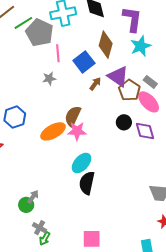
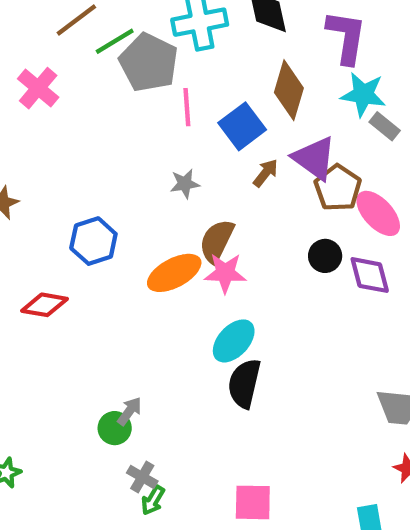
cyan star: (141, 46) -> (363, 94), turned 30
gray star: (49, 78) -> (185, 184), moved
gray rectangle: (150, 82) -> (385, 126), moved

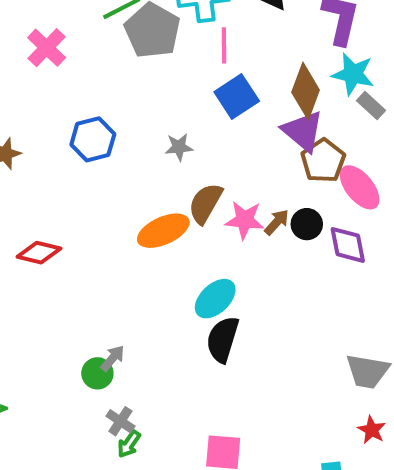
brown diamond: (289, 90) -> (306, 91), moved
pink line: (187, 107) -> (224, 45), moved
brown arrow: (266, 173) -> (277, 222), moved
blue hexagon: (93, 241) -> (93, 139), moved
pink star: (225, 273) -> (245, 220), moved

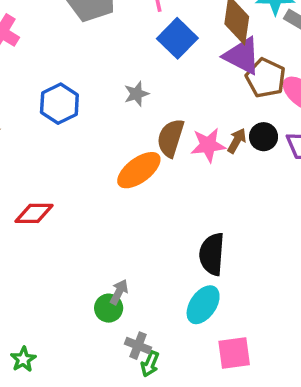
cyan ellipse: (215, 299) -> (203, 305), moved

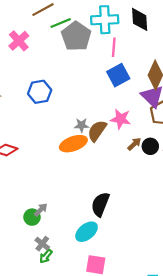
gray star: (136, 94) -> (82, 125), moved
pink star: (208, 145) -> (121, 119), moved

